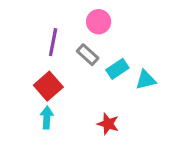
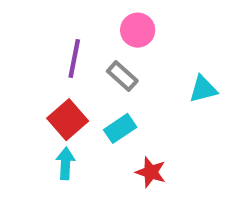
cyan rectangle: (117, 69) -> (120, 128), moved
cyan triangle: (146, 80) -> (203, 89), moved

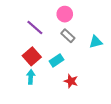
purple line: (74, 59) -> (35, 27), turned -60
gray rectangle: (122, 76) -> (68, 36), moved

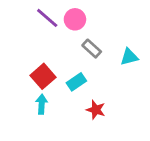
pink circle: (65, 14) -> (75, 19), moved
purple line: (35, 27) -> (47, 18), moved

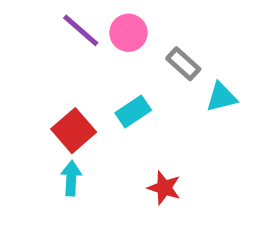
gray rectangle: (92, 49) -> (183, 64), moved
cyan rectangle: (76, 82) -> (133, 111), moved

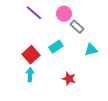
pink circle: (128, 33) -> (64, 14), moved
cyan triangle: (221, 97) -> (91, 50), moved

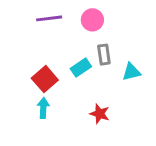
purple line: (34, 13) -> (49, 18), turned -48
gray rectangle: (77, 27) -> (104, 55), moved, turned 40

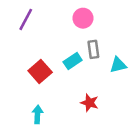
purple line: (49, 18) -> (26, 19), moved, turned -55
cyan arrow: (43, 108) -> (37, 114), moved

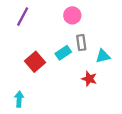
red star: (89, 103) -> (89, 79), moved
cyan arrow: (37, 114) -> (19, 99), moved

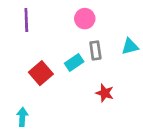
purple line: (23, 17) -> (26, 20), turned -30
cyan triangle: (103, 56) -> (130, 47), moved

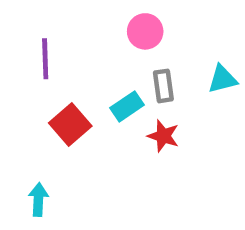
purple line: (26, 20) -> (45, 59), moved
red star: (105, 93) -> (163, 136), moved

